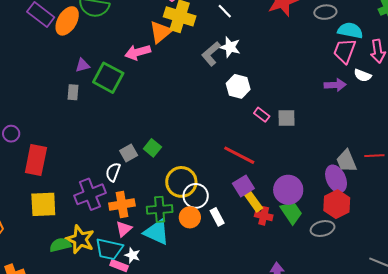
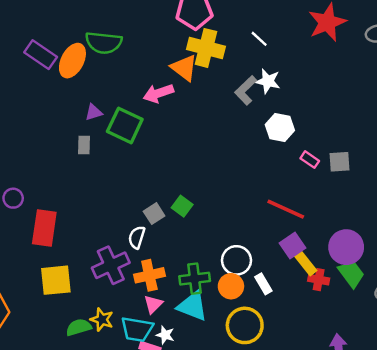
orange triangle: (160, 32) -> (184, 68), turned -40
yellow circle: (181, 182) -> (245, 325), moved
yellow star: (80, 239) -> (102, 319), size x0.7

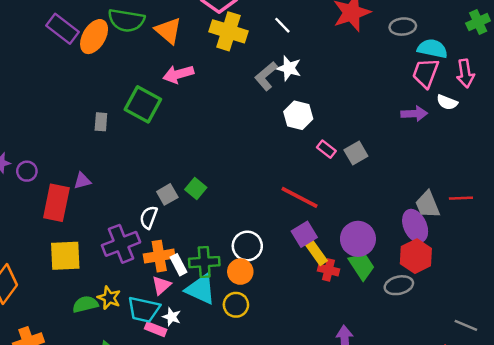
orange triangle: (184, 68) -> (168, 31), moved
purple triangle: (94, 112) -> (82, 181), moved
gray square: (339, 162) -> (356, 153), turned -30
white rectangle: (263, 284) -> (179, 265), moved
yellow circle: (245, 325) -> (236, 305), moved, size x0.7

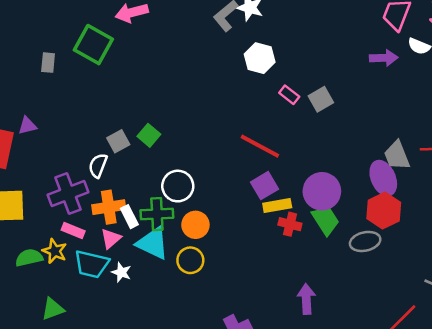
white circle: (247, 246) -> (178, 186), moved
yellow rectangle: (316, 253) -> (277, 206), turned -65
pink rectangle: (156, 329) -> (73, 230), moved

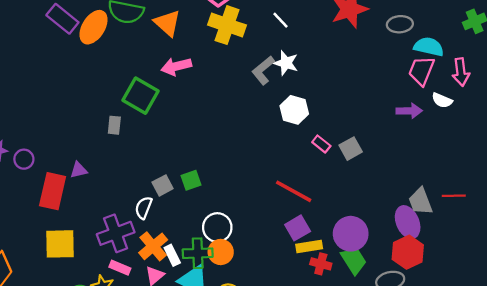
gray rectangle: (48, 63) -> (114, 125), moved
green square: (149, 135) -> (191, 180), turned 30
orange cross: (109, 207) -> (153, 246), turned -32
orange circle: (195, 225) -> (221, 252), moved

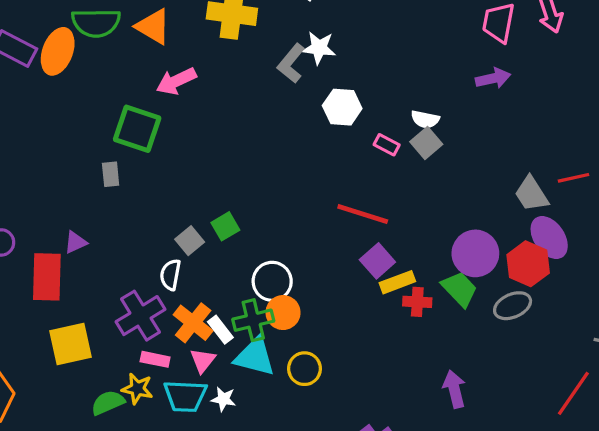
white semicircle: (442, 100) -> (425, 119), moved
purple ellipse: (408, 222) -> (549, 238), moved
purple circle: (351, 234) -> (475, 253), moved

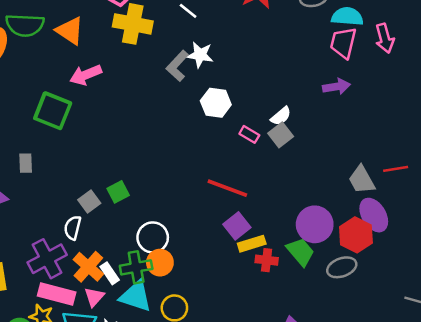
white semicircle: (425, 119) -> (281, 116), turned -55
gray rectangle: (111, 174) -> (26, 163), moved
pink rectangle: (155, 359) -> (57, 294), size x1.6

